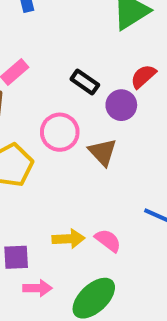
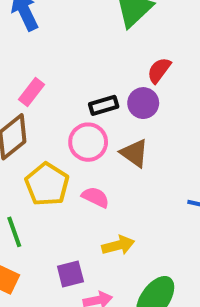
black rectangle: (85, 82) -> (104, 105), moved, turned -40
pink semicircle: (108, 240) -> (95, 197), moved

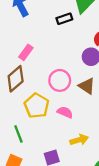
black rectangle: (104, 105) -> (64, 19), moved

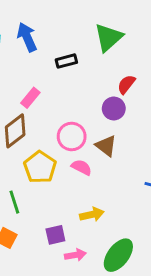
black rectangle: (64, 19) -> (66, 61), moved
pink semicircle: (65, 112) -> (81, 167), moved

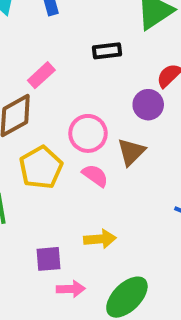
black rectangle: (66, 61) -> (107, 51), moved
brown triangle: (106, 146) -> (131, 152), turned 30

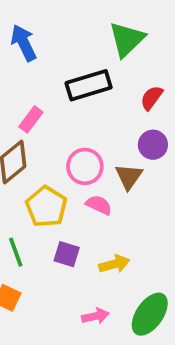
black rectangle: (107, 51) -> (89, 85), size x1.6
purple circle: (148, 105) -> (153, 145), moved
purple square: (49, 259) -> (67, 254), moved, turned 32

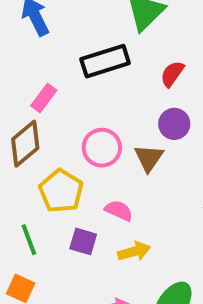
pink semicircle: (99, 205) -> (119, 211), moved

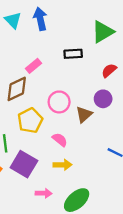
black rectangle: (105, 61) -> (73, 54), size x0.7
purple square: (83, 241) -> (24, 164), moved, size x1.6

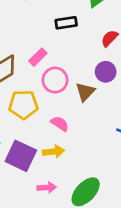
pink rectangle: (33, 66) -> (38, 57), moved
yellow pentagon: (30, 121) -> (23, 105), turned 30
yellow arrow: (63, 165) -> (54, 152), moved

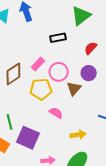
pink circle: (55, 80) -> (59, 72), moved
yellow pentagon: (23, 105) -> (41, 89), moved
yellow arrow: (54, 152) -> (78, 135), moved

